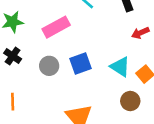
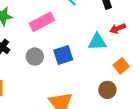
cyan triangle: (120, 67) -> (97, 42), moved, turned -36

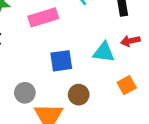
gray circle: (35, 57) -> (25, 93), moved
brown circle: (107, 90) -> (79, 95), moved

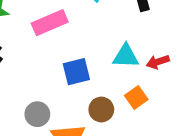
red arrow: (130, 41) -> (158, 62), moved
orange square: (127, 85) -> (136, 98), moved

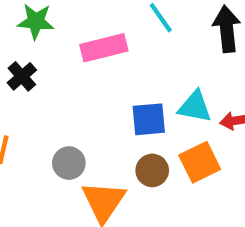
blue square: (76, 72) -> (149, 119), moved
orange square: (136, 98) -> (200, 162), size x1.4

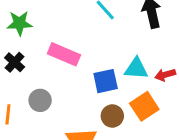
pink rectangle: (104, 48) -> (64, 54), moved, turned 44
gray circle: (69, 163) -> (40, 100), moved

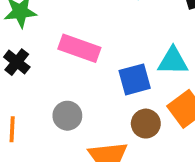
gray circle: (40, 100) -> (67, 116), moved

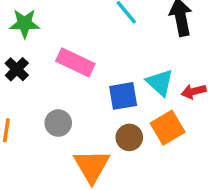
cyan triangle: (173, 61) -> (160, 83), turned 36

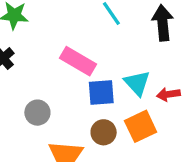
pink rectangle: (75, 62) -> (78, 61), moved

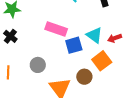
brown circle: (104, 132) -> (84, 77), moved

